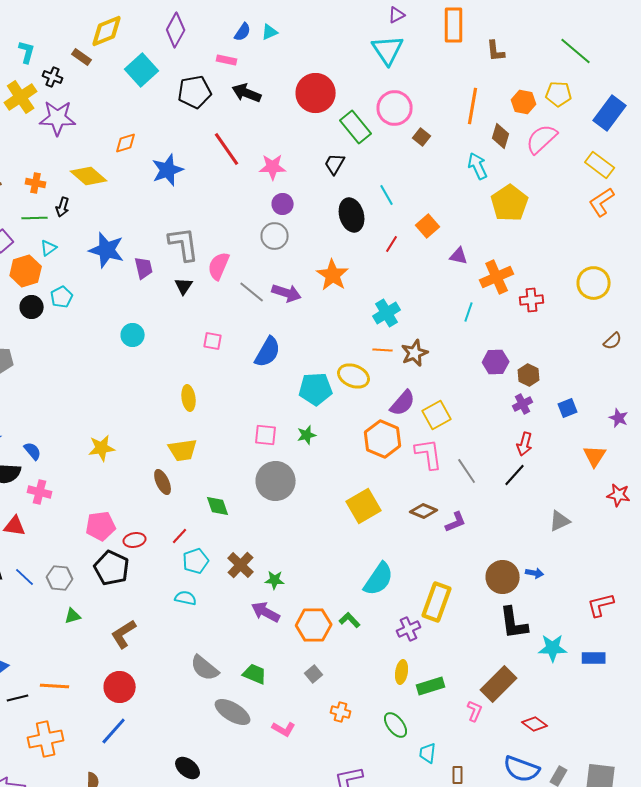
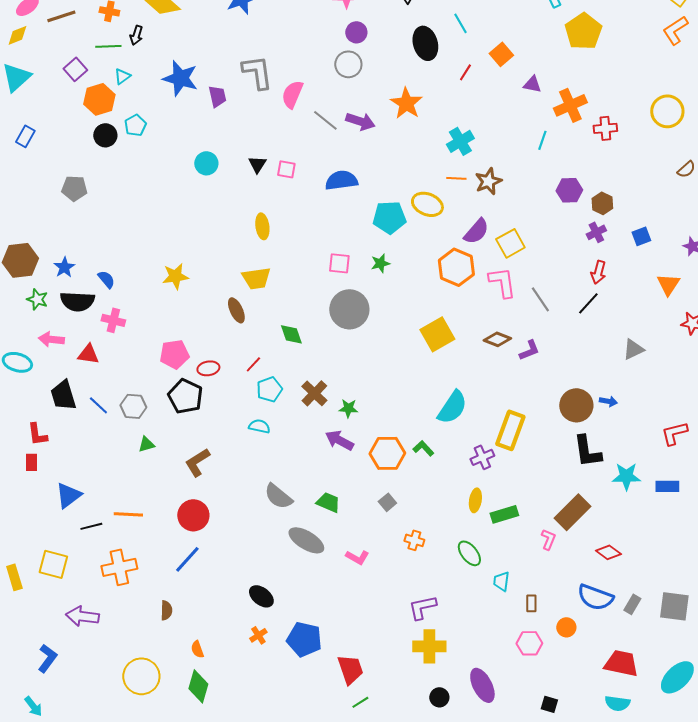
black triangle: (184, 286) -> (257, 164), moved
blue semicircle: (268, 352) -> (341, 180), turned -128

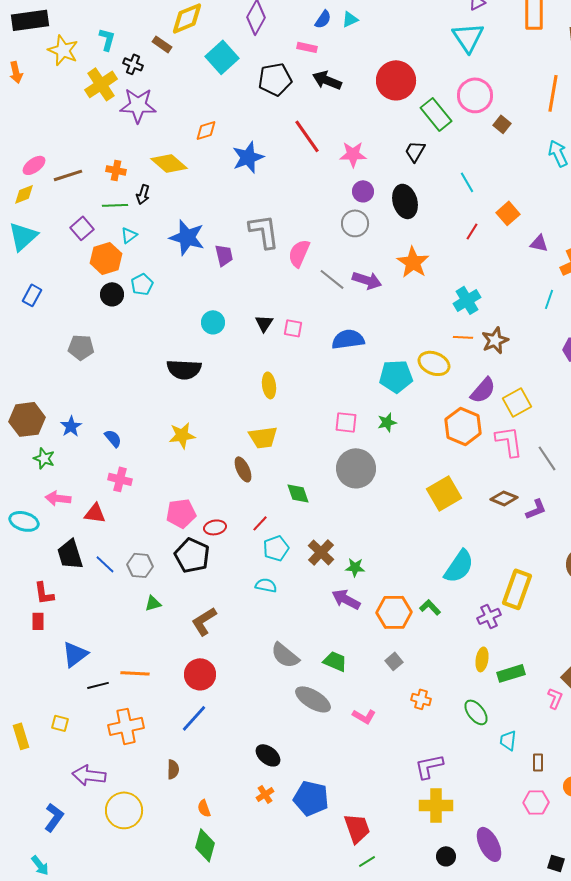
black ellipse: (425, 43) -> (405, 201), moved
black semicircle: (77, 301) -> (184, 369), moved
yellow square: (53, 564) -> (60, 723), size x0.6
yellow circle: (141, 676) -> (124, 810), moved

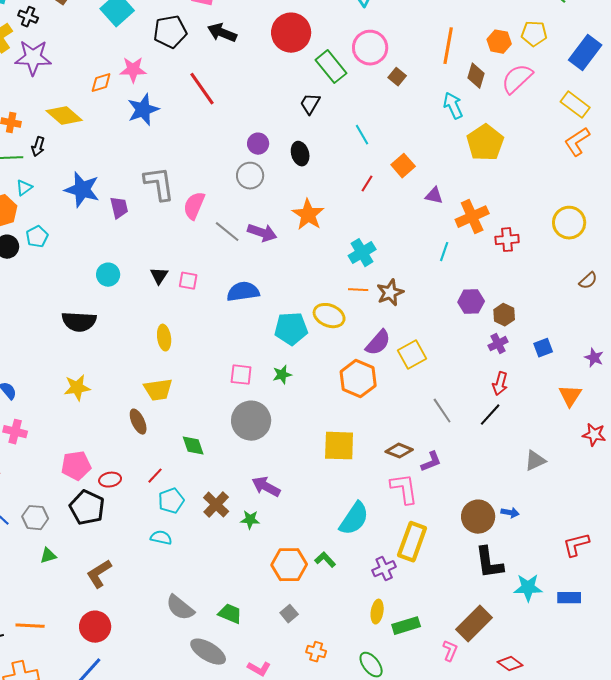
pink star: (353, 154) -> (133, 70), moved
black ellipse: (405, 201) -> (300, 154), size x0.7
pink L-shape: (509, 441) -> (404, 489), moved
yellow square: (444, 493) -> (339, 446), turned 32
purple arrow: (346, 599) -> (266, 487), moved

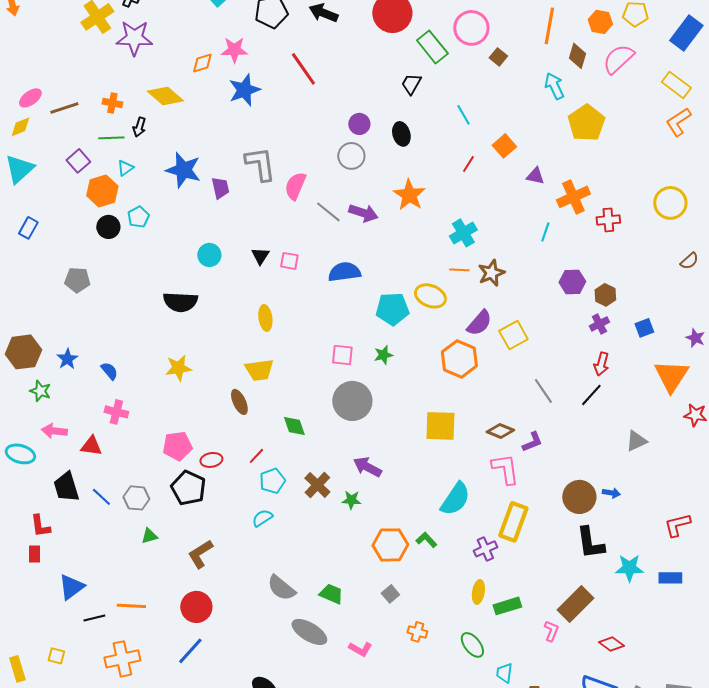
orange triangle: (570, 396) -> (671, 376), size x1.5
cyan semicircle: (161, 538) -> (262, 518), turned -45

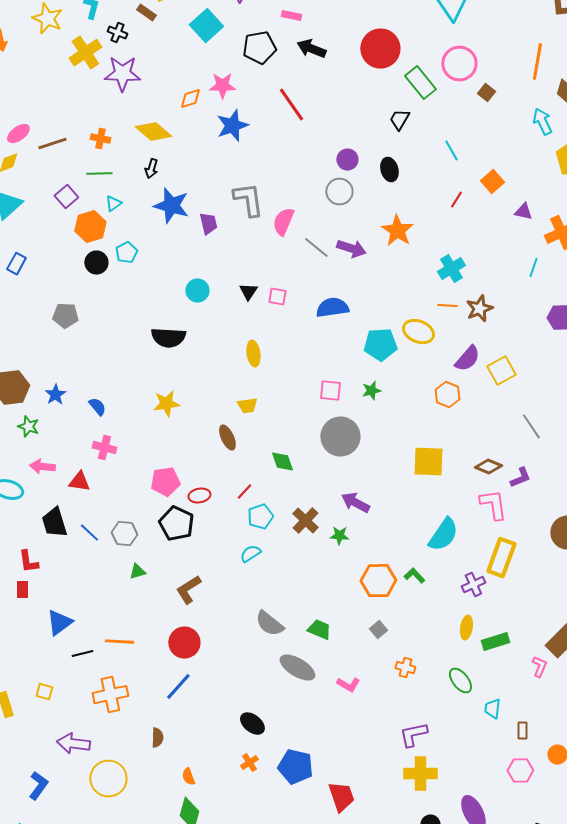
black arrow: (139, 127) -> (151, 169), moved
orange hexagon: (459, 359) -> (447, 395), size x0.7
yellow trapezoid: (259, 370) -> (247, 406), size x0.7

